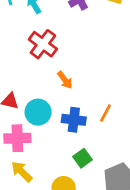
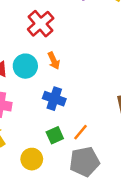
cyan circle: (38, 112) -> (25, 66), moved
orange line: (106, 113) -> (80, 132), moved

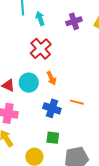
orange line: (80, 132) -> (77, 102), moved, turned 64
green square: (55, 135) -> (53, 138), turned 32

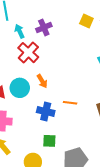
cyan arrow: (40, 18) -> (20, 31), moved
purple cross: (74, 21) -> (44, 27), moved

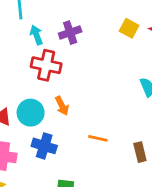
red cross: (28, 53) -> (46, 65), turned -35
blue cross: (46, 111) -> (44, 146), moved

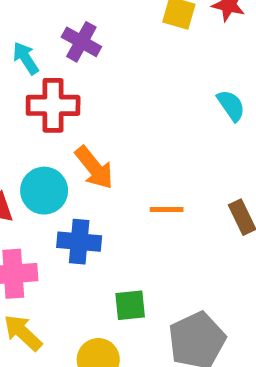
purple cross: (70, 33) -> (81, 42), turned -30
orange arrow: (62, 106) -> (94, 168), size x1.4

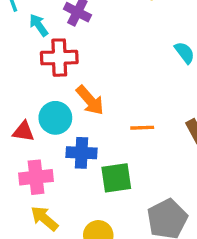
green square: (130, 305) -> (116, 178), moved, size x1.4

